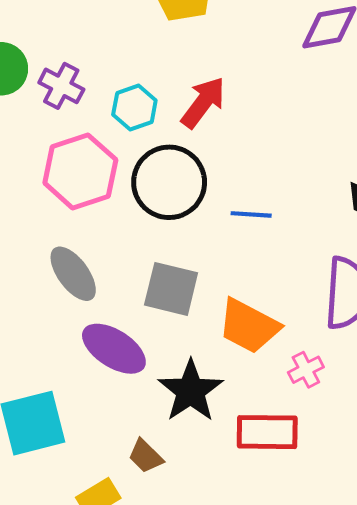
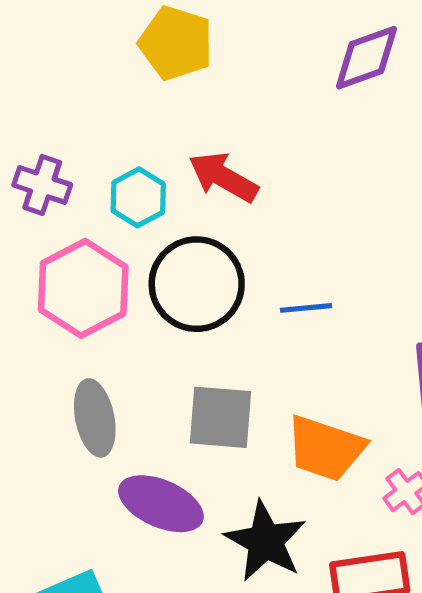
red arrow: (203, 102) -> (223, 177), turned -88
gray ellipse: (73, 274) -> (95, 418), turned 34

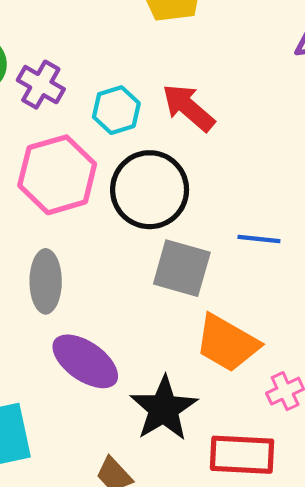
blue line: (306, 308) -> (259, 239), moved
gray square: (221, 417) -> (182, 268), moved

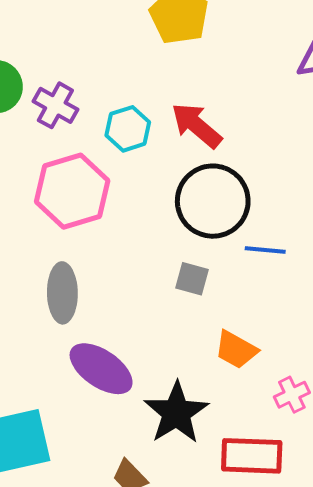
black circle: (150, 190) -> (213, 201), moved
gray square: (182, 268) -> (192, 279), size x0.6
orange trapezoid: (227, 343) -> (236, 350), size x0.7

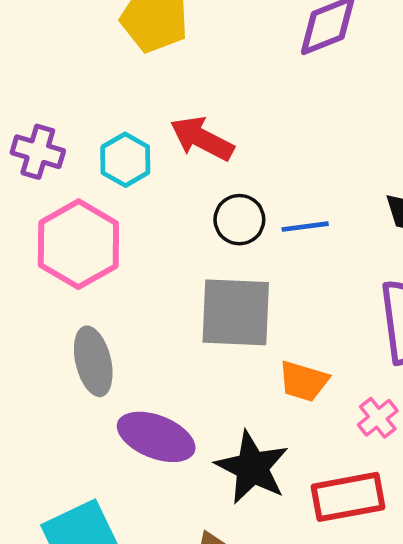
black circle: (213, 201) -> (239, 220), size x0.6
blue line: (265, 250) -> (305, 227), moved
gray square: (192, 279) -> (236, 312), size x2.0

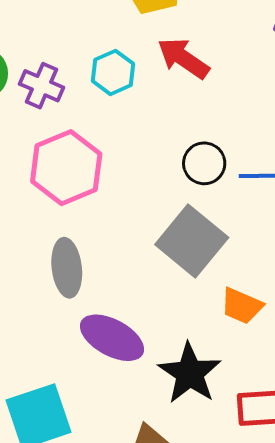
red arrow: (202, 139) -> (183, 58), moved
cyan hexagon: (125, 160) -> (113, 72), moved
gray square: (236, 312) -> (192, 241), turned 30

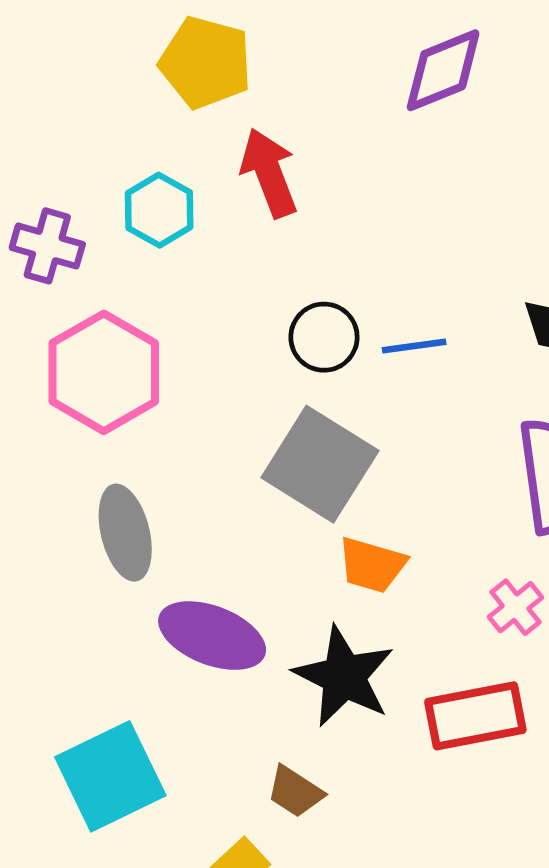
red arrow: (183, 58) -> (269, 173), turned 42
orange trapezoid: (242, 306) -> (372, 565), moved

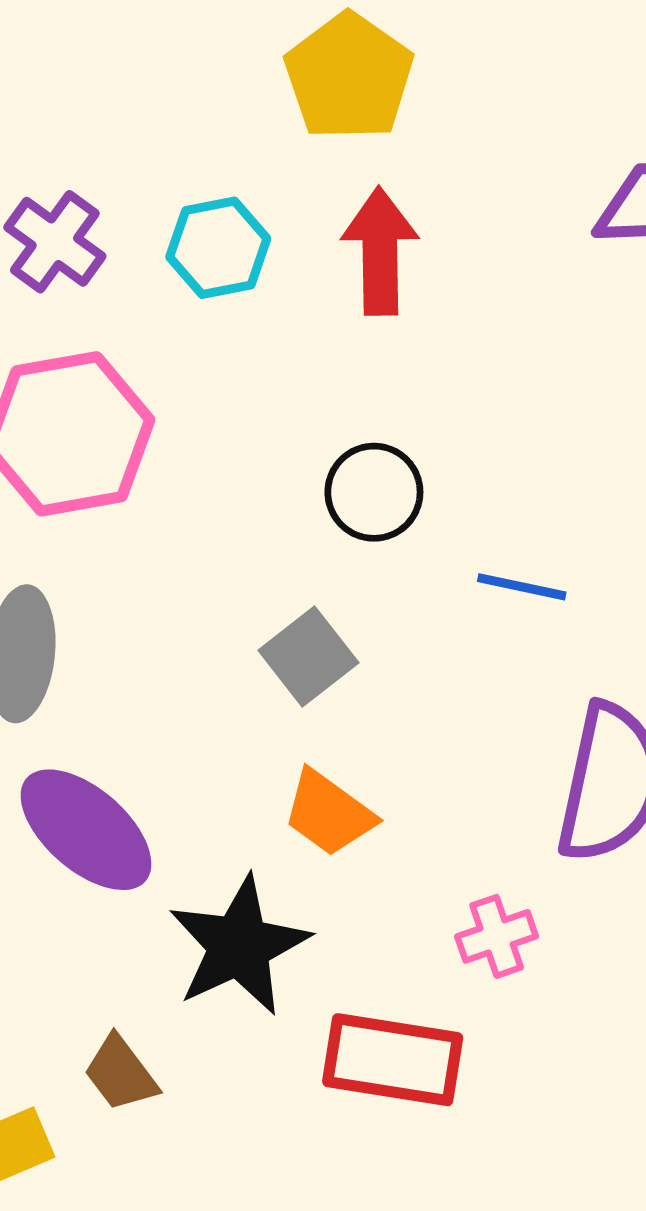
blue line: (414, 346) -> (522, 587), moved
gray square: (320, 464) -> (308, 657), size x0.6

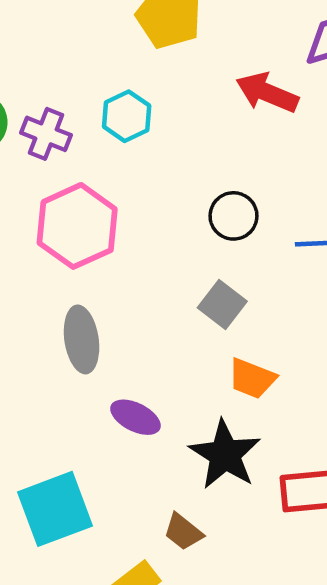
red arrow: (380, 251) -> (267, 93), moved, turned -52
purple ellipse: (86, 830) -> (135, 417), size x0.7

